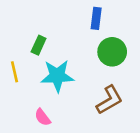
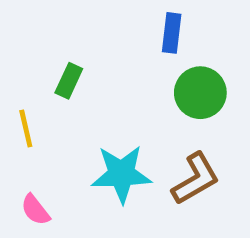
cyan star: (57, 76) -> (121, 174), moved
pink semicircle: (43, 117) -> (35, 210), moved

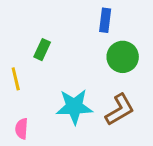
pink semicircle: (35, 210) -> (22, 129), turned 42

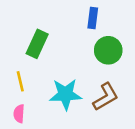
green rectangle: (42, 50) -> (37, 44), size x1.5
yellow line: (16, 79) -> (20, 81), moved

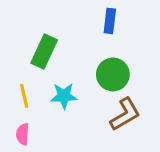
green circle: (108, 50) -> (113, 74), moved
cyan star: (66, 94) -> (64, 96), moved, size x0.7

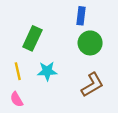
green circle: (113, 74) -> (90, 43), moved
pink semicircle: (23, 134) -> (17, 99), turned -35

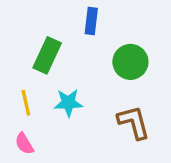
blue rectangle: (81, 16) -> (91, 21), moved
brown L-shape: (92, 85) -> (134, 122), turned -75

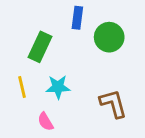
green circle: (130, 62) -> (109, 37), moved
pink semicircle: (24, 144) -> (46, 122), moved

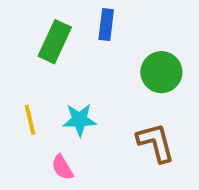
green circle: (109, 37) -> (161, 72), moved
green rectangle: (40, 47) -> (55, 42), moved

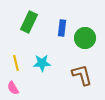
blue rectangle: (106, 25) -> (62, 28), moved
pink semicircle: (62, 167) -> (13, 88), moved

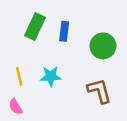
blue rectangle: (62, 28) -> (64, 31), moved

